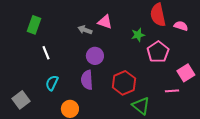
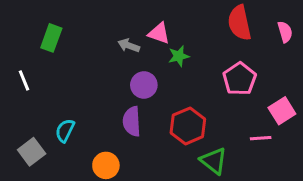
pink semicircle: (181, 26) -> (285, 32), moved, turned 56
green star: (138, 35) -> (179, 56), moved
white line: (46, 53) -> (24, 80), moved
cyan semicircle: (52, 83) -> (65, 131), moved

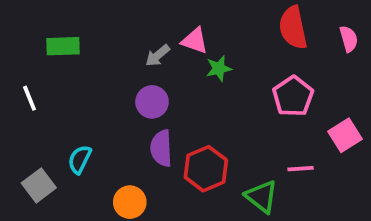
green rectangle: (51, 38) -> (63, 46), turned 68
gray arrow: (129, 46) -> (158, 55), turned -60
purple circle: (144, 85) -> (152, 102), moved
red hexagon: (188, 126) -> (206, 169), moved
pink line: (261, 138) -> (300, 169), moved

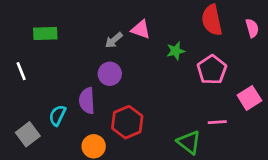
green star: (219, 68) -> (176, 51), moved
purple semicircle: (161, 148) -> (87, 101), moved
red hexagon: (206, 169) -> (127, 122), moved

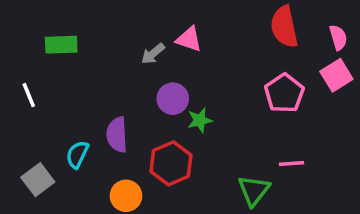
green star: (176, 51) -> (200, 120), moved
purple circle: (110, 74) -> (173, 99), moved
pink square: (249, 98) -> (336, 75), moved
green triangle: (189, 142) -> (254, 190), turned 30

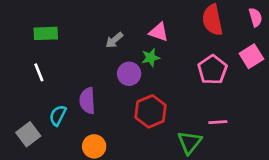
pink semicircle: (338, 37) -> (255, 17), moved
pink triangle: (189, 39) -> (159, 32), moved
white line: (29, 95) -> (39, 72), moved
green star: (200, 120) -> (151, 58), moved
red hexagon: (171, 163) -> (151, 111), moved

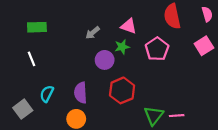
pink pentagon: (212, 70) -> (157, 49), moved
purple semicircle: (87, 101) -> (81, 93), moved
pink line: (218, 122) -> (177, 116), moved

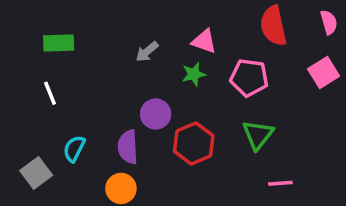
pink pentagon: (157, 49) -> (249, 78), turned -30
purple circle: (105, 60) -> (156, 114), moved
green triangle: (154, 116) -> (258, 135), moved

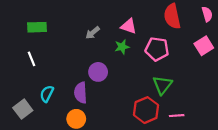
red hexagon: (194, 143) -> (146, 110), moved

